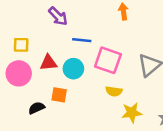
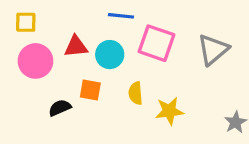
yellow square: (21, 45) -> (26, 22), moved
yellow semicircle: (114, 91) -> (136, 93), moved, turned 77
yellow star: (132, 113) -> (169, 111), moved

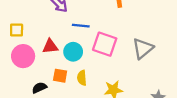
yellow semicircle: (136, 93) -> (82, 78), moved

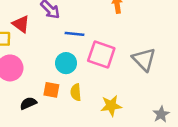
red triangle: (50, 46) -> (21, 24), moved, turned 42
gray triangle: (143, 48) -> (144, 59), turned -35

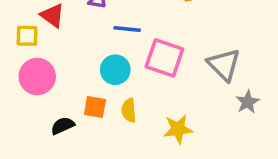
gray star: (161, 114) -> (248, 102), moved

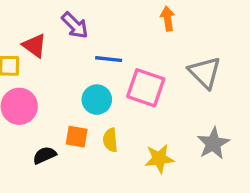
gray triangle: (224, 65) -> (205, 73), moved
gray star: (248, 102) -> (213, 143), moved, size x1.4

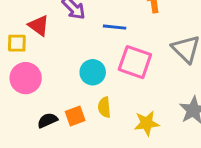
blue line: (109, 59) -> (115, 27), moved
orange square: (77, 137) -> (75, 116), moved, turned -30

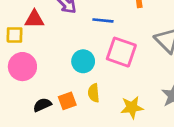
red triangle: (39, 26) -> (34, 19), turned -36

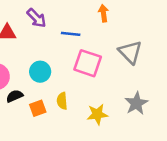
cyan circle: (83, 61) -> (40, 72), moved
black semicircle: (42, 105) -> (15, 96), moved

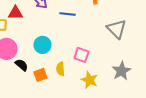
pink square: (88, 63) -> (81, 55), moved, size x0.7
black semicircle: (15, 96) -> (21, 65), turned 64
yellow star: (97, 114) -> (89, 80), turned 30

